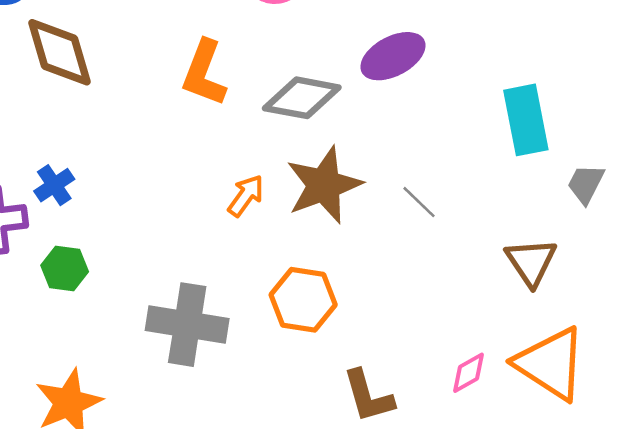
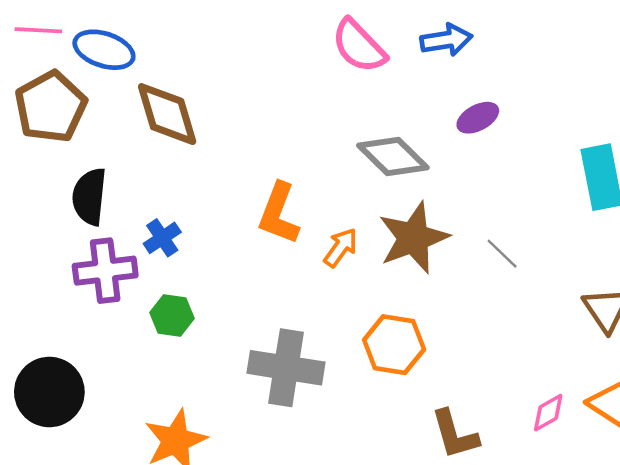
purple ellipse: (393, 56) -> (478, 118), size x0.7
orange L-shape: (204, 73) -> (279, 214), moved
gray diamond: (302, 98) -> (393, 157), turned 34

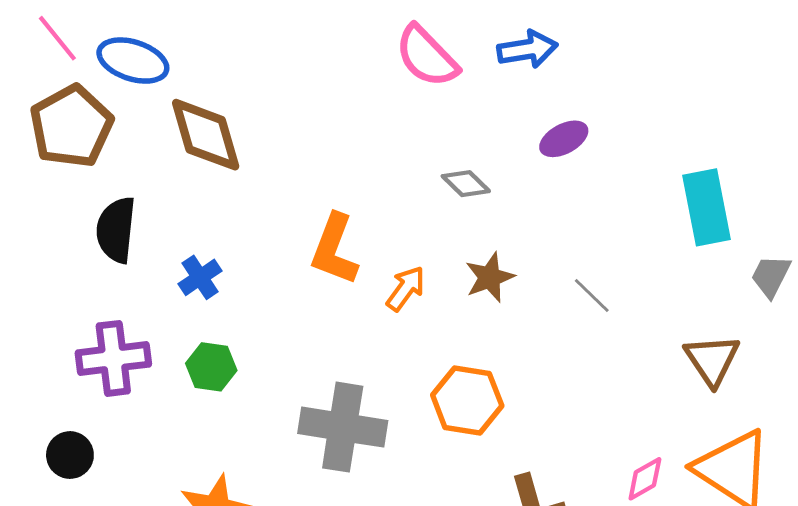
pink line: (38, 30) -> (57, 38), turned 48
gray diamond: (393, 157) -> (466, 184), size x0.6
brown star: (413, 238) -> (490, 277), size x0.6
purple cross: (105, 271) -> (113, 358), moved
black circle: (49, 392) -> (70, 455), size x0.6

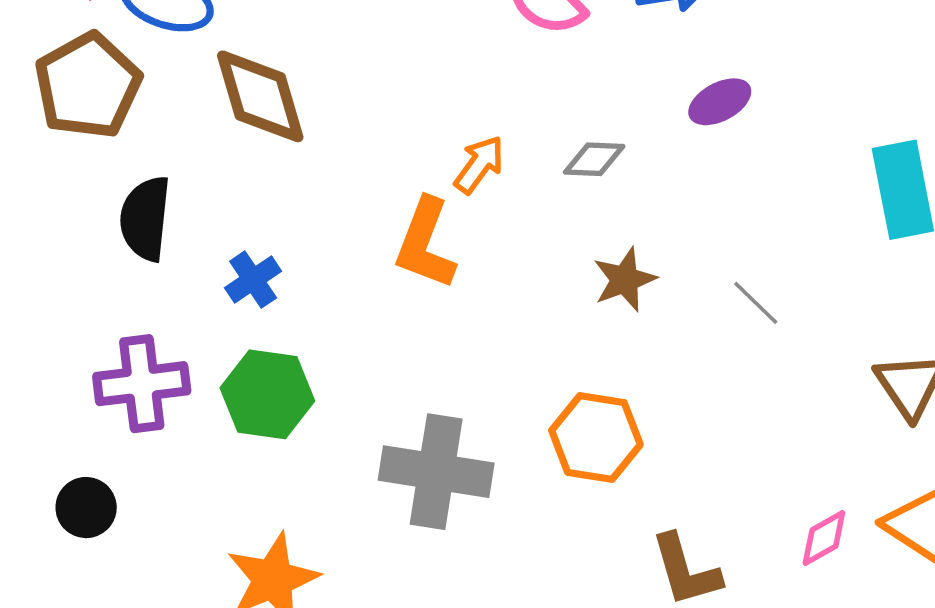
gray diamond: (466, 184) -> (594, 159), turned -42
orange arrow: (406, 289) -> (479, 165), moved
green hexagon: (211, 367) -> (267, 394), size x1.4

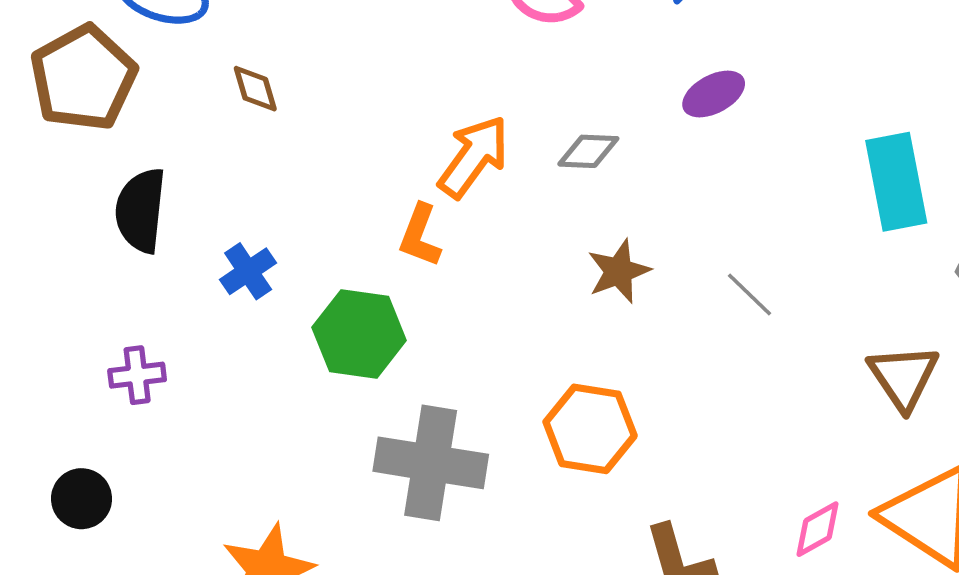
brown diamond: (260, 96) -> (255, 89), size x0.5
orange arrow: (479, 165) -> (474, 157), size x1.4
orange L-shape: (425, 244) -> (420, 235), size x0.7
purple cross: (142, 384) -> (137, 375), size x0.6
green hexagon: (267, 394) -> (359, 334), moved

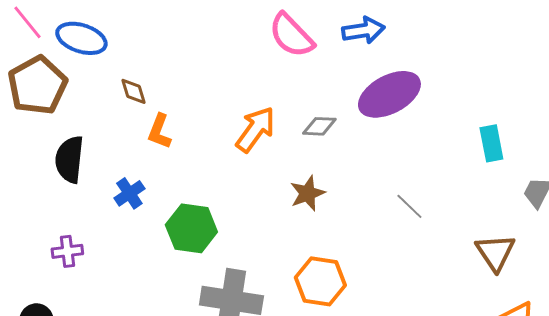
purple ellipse: (714, 94) -> (389, 94), size x1.8
cyan rectangle: (896, 182) -> (491, 143), size x0.7
orange L-shape: (420, 235) -> (159, 131), moved
brown star: (619, 271) -> (307, 193), moved

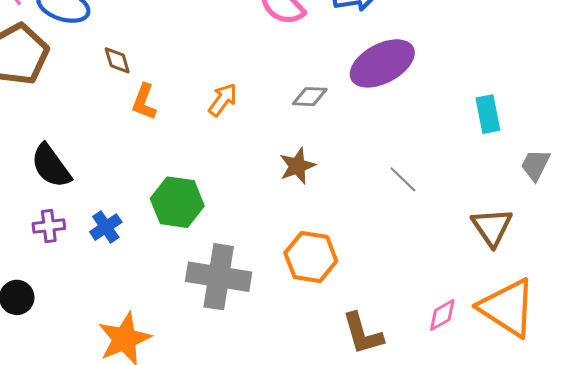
orange arrow: (255, 129) -> (223, 100), moved, size x0.7
black semicircle: (69, 159) -> (51, 166), moved, turned -42
blue cross: (129, 193) -> (106, 227), moved

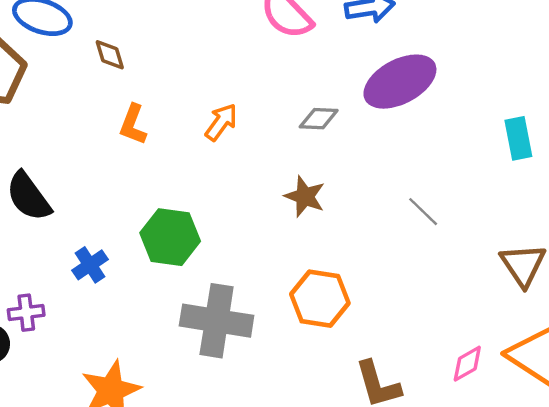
brown diamond: (117, 60) -> (110, 55), moved
brown star: (297, 166) -> (305, 196), turned -30
purple cross: (49, 226) -> (26, 313), moved

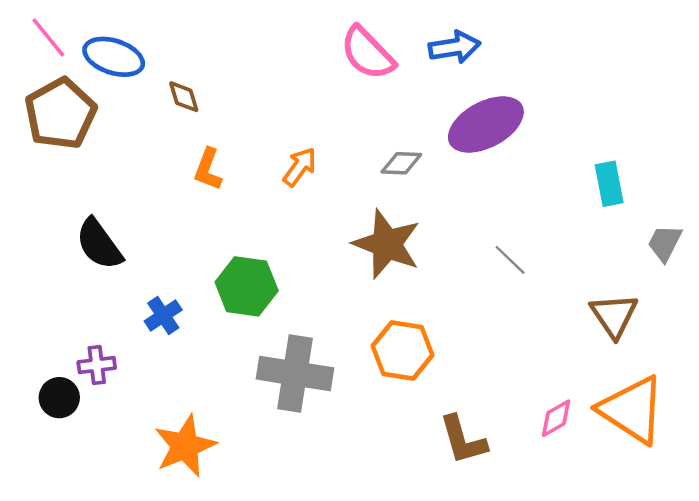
brown star: (305, 196) -> (387, 244), size x1.6

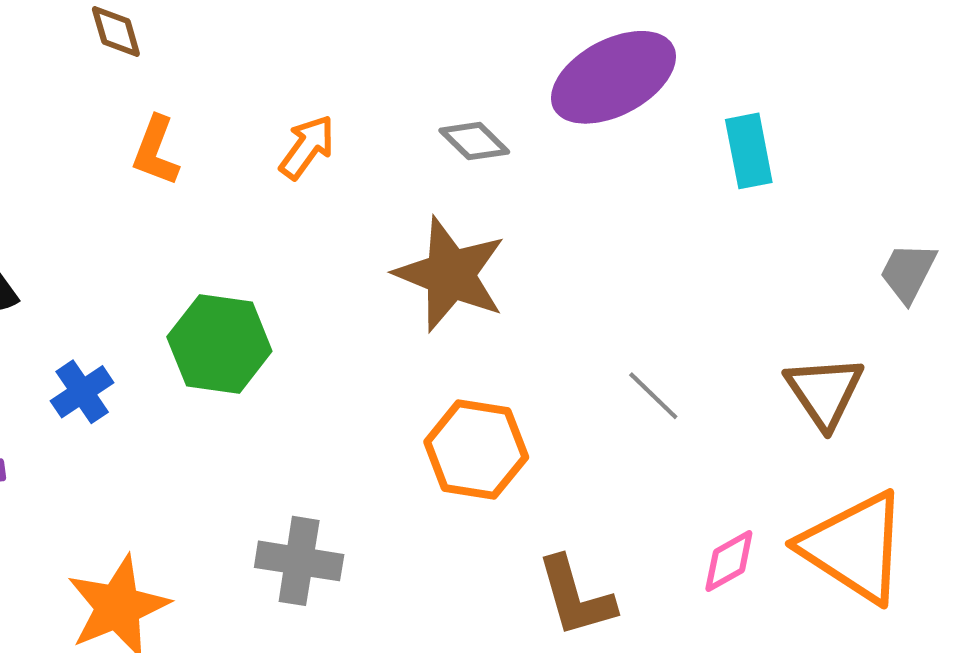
gray diamond: (401, 163) -> (474, 141), turned 42
cyan rectangle: (609, 184) -> (749, 151), moved
gray line: (510, 260) -> (653, 396), moved
gray cross: (295, 373) -> (299, 561), moved, size x0.7

